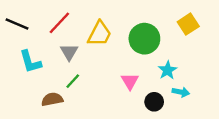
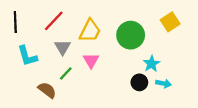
black line: (17, 24) -> (15, 22), turned 65
pink triangle: (130, 81) -> (91, 60), moved
brown semicircle: (52, 99) -> (47, 90), turned 48
black circle: (154, 102) -> (139, 82), moved

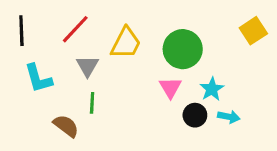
yellow square: (170, 22) -> (253, 31), moved
pink triangle: (91, 60) -> (170, 88), moved
green line: (66, 74) -> (92, 103), turned -40

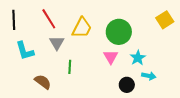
red line: (75, 29) -> (49, 19), turned -75
green line: (92, 103) -> (70, 67), moved
black circle: (195, 115) -> (127, 85), moved

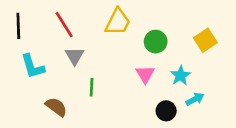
yellow square: (165, 20) -> (205, 40), moved
yellow trapezoid: (82, 28) -> (118, 22), moved
green circle: (119, 32) -> (156, 42), size x0.7
cyan arrow: (149, 76) -> (195, 99), turned -40

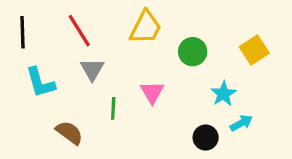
pink triangle: (145, 74) -> (152, 92), moved

